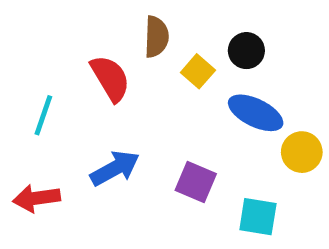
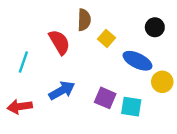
black circle: (246, 51) -> (155, 27), moved
cyan square: (258, 217) -> (131, 107), moved

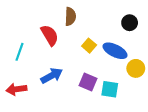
yellow square: (106, 38) -> (89, 46), moved

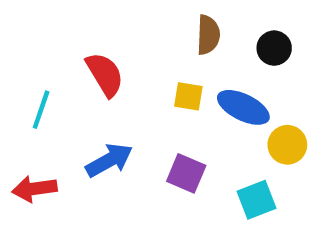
brown semicircle: (70, 16) -> (208, 35), moved
yellow square: (89, 46) -> (188, 96), turned -32
cyan square: (110, 89) -> (257, 200), moved, turned -30

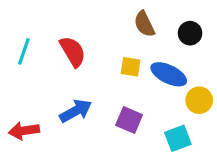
brown semicircle: (208, 35) -> (144, 24), turned 152
cyan line: (41, 110) -> (24, 51), moved

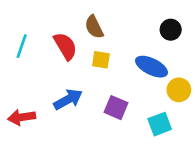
brown semicircle: (144, 24) -> (94, 27), moved
yellow square: (131, 67) -> (101, 60), moved

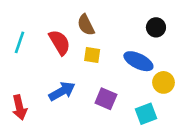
red arrow: (22, 117) -> (20, 108), turned -95

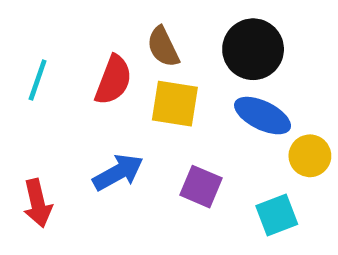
black circle: (156, 27) -> (253, 49), moved, size x1.6
red semicircle: (60, 42) -> (113, 80), turned 52
yellow square: (92, 55) -> (175, 104), size x1.5

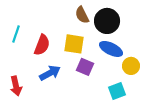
brown semicircle: (163, 47) -> (82, 15), moved
red semicircle: (113, 80) -> (42, 45), moved
purple square: (201, 187) -> (85, 67), moved

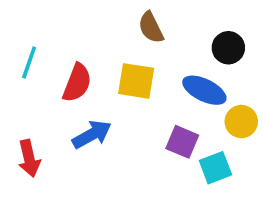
black circle: (107, 21) -> (228, 48), moved, size x0.7
purple square: (85, 67) -> (182, 142), moved

